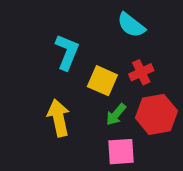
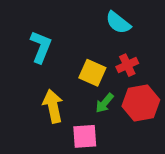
cyan L-shape: (67, 52) -> (41, 47), moved
pink square: (121, 152) -> (85, 136), moved

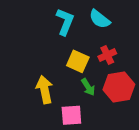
cyan L-shape: (41, 47) -> (65, 22), moved
green arrow: (104, 103) -> (88, 87), turned -72

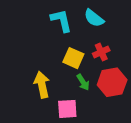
cyan L-shape: (65, 22) -> (61, 21), turned -35

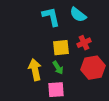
yellow square: (73, 58) -> (61, 48), turned -30
green arrow: (83, 82) -> (58, 68), moved

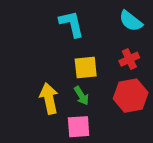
cyan semicircle: (78, 15) -> (131, 21), moved
red cross: (84, 43) -> (129, 59), moved

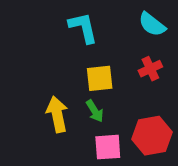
red hexagon: (131, 96) -> (152, 136), moved
pink square: (79, 127) -> (108, 147), moved

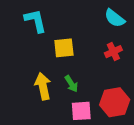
cyan L-shape: (83, 28) -> (35, 21), moved
yellow square: (100, 78) -> (64, 48), moved

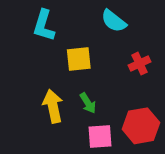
cyan semicircle: (115, 18) -> (114, 21), moved
cyan L-shape: (35, 21) -> (44, 26), turned -150

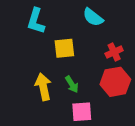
red hexagon: (141, 126) -> (115, 82), moved

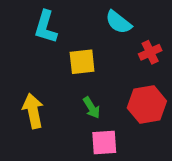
red cross: (114, 52) -> (150, 52), moved
yellow arrow: (43, 87) -> (33, 111), moved

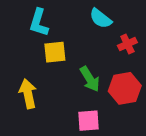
yellow square: (82, 62) -> (55, 52), moved
green arrow: (92, 108) -> (90, 79), moved, size x1.4

